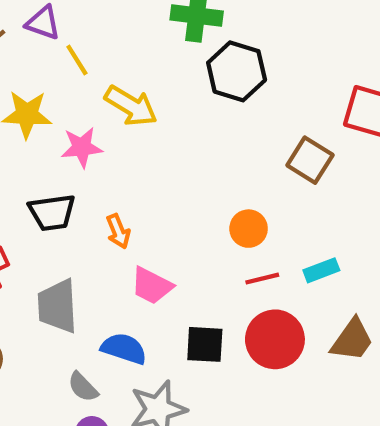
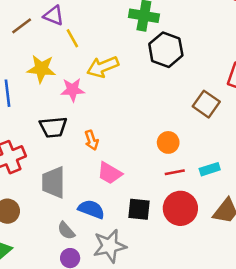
yellow arrow: (131, 106) -> (103, 67), turned 124

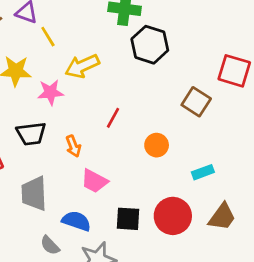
red line: (175, 172) -> (113, 118), moved, turned -48

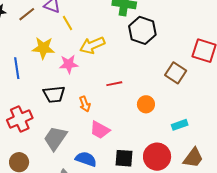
red line: (113, 118) -> (114, 84), turned 49
gray trapezoid: (34, 194) -> (55, 138), turned 36

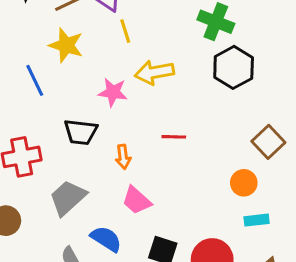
yellow star: (43, 48) -> (66, 45), moved
blue line: (17, 68) -> (35, 80), turned -30
orange circle: (146, 104) -> (244, 183), moved

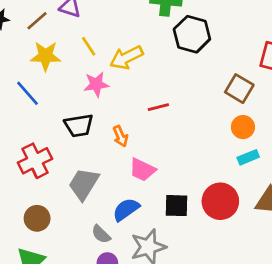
yellow line: (125, 31) -> (89, 46), moved
orange circle: (244, 183) -> (243, 127), moved
blue semicircle: (106, 239) -> (126, 209), turned -52

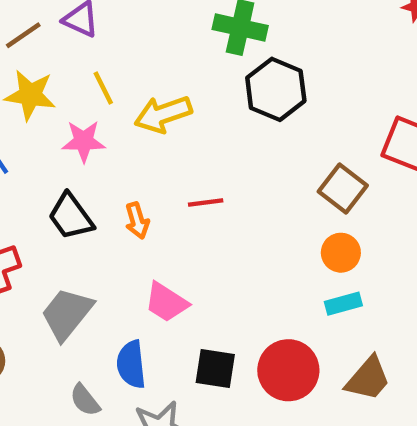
pink star: (96, 84) -> (84, 141), moved
black trapezoid: (79, 126) -> (71, 216), turned 56
orange arrow: (121, 136) -> (137, 221), moved
blue semicircle: (126, 209) -> (131, 364), turned -68

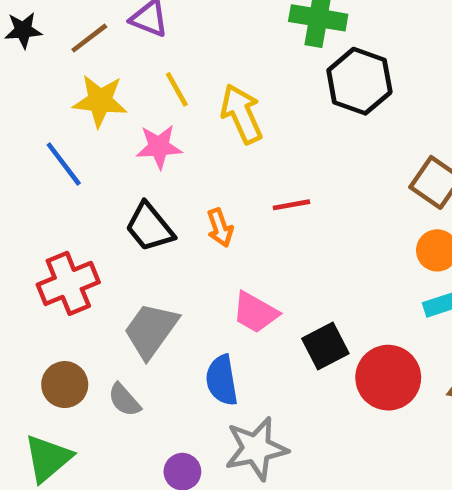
yellow arrow: (163, 114) -> (242, 114), turned 88
black square: (215, 368) -> (325, 346), moved, turned -33
gray semicircle: (85, 400) -> (124, 400), moved

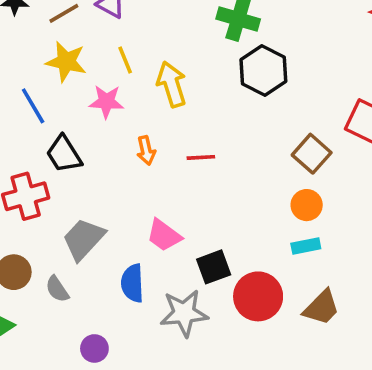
black trapezoid: (150, 227) -> (64, 154), moved
orange arrow: (220, 228) -> (146, 150), moved
gray star: (256, 449) -> (184, 313), moved

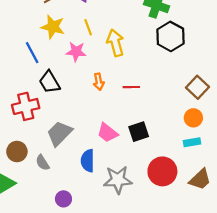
black square: (214, 267) -> (139, 132), moved

